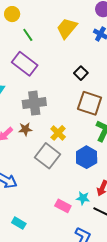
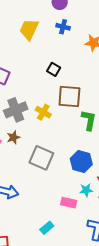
yellow cross: (58, 133) -> (43, 112), moved
blue hexagon: (87, 157) -> (81, 162), moved
cyan rectangle: (19, 223) -> (47, 228), moved, turned -56

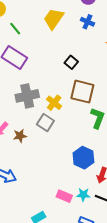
brown star: (13, 137) -> (20, 136), moved
gray square: (41, 158) -> (45, 122), moved, size x0.7
cyan star: (86, 190) -> (83, 195), moved

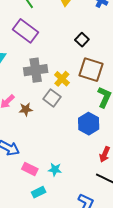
blue hexagon: (83, 158) -> (89, 124), moved
cyan star: (83, 195) -> (55, 170), moved
pink rectangle: (64, 196) -> (30, 169), moved

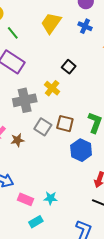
brown square: (91, 70) -> (65, 124), moved, size x0.7
yellow cross: (62, 79) -> (52, 88), moved

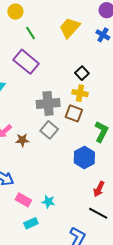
yellow cross: (52, 88) -> (80, 93), moved, turned -35
gray cross: (25, 100) -> (48, 103), moved
brown square: (65, 124) -> (74, 113), moved

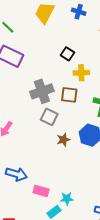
yellow cross: (80, 93) -> (81, 73), moved
brown star: (22, 140) -> (63, 140), moved
cyan star: (48, 202) -> (67, 199), moved

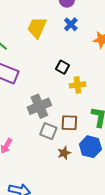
blue cross: (79, 12) -> (71, 24), turned 32
brown square: (69, 95) -> (69, 123), moved

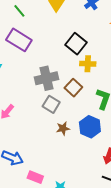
black square: (62, 67) -> (76, 44), size x1.5
brown square: (69, 123) -> (73, 88), moved, turned 30

